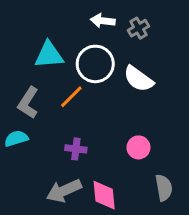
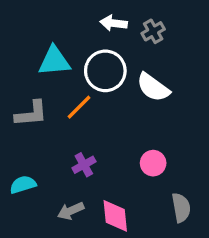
gray L-shape: (28, 103) -> (31, 114), turned -128
cyan semicircle: (16, 138) -> (23, 185), moved
purple cross: (76, 149) -> (84, 165), turned -36
gray arrow: (64, 191) -> (71, 211), size x0.7

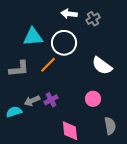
white semicircle: (153, 87) -> (102, 66), moved
gray arrow: (71, 211) -> (32, 101), moved

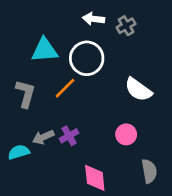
gray L-shape: (19, 69) -> (26, 94), turned -70

